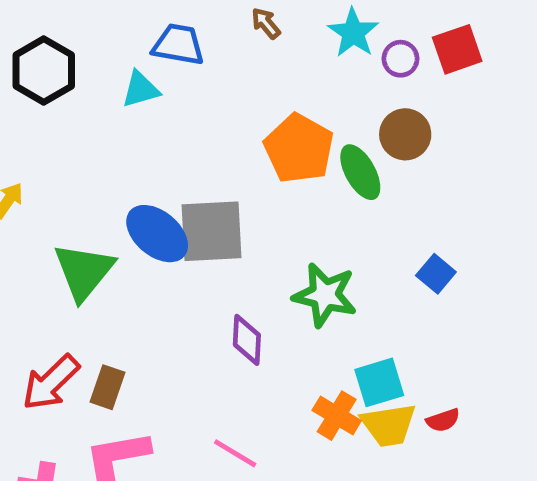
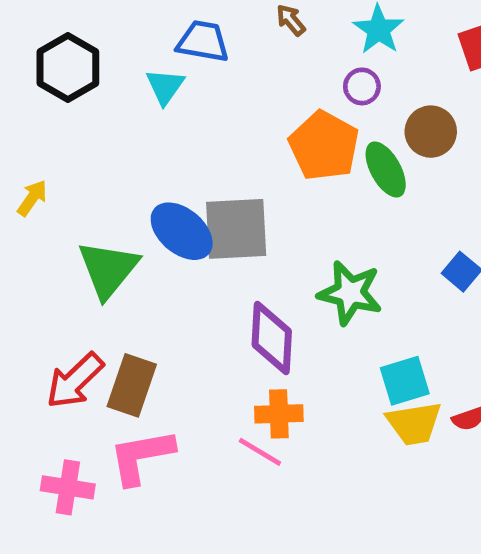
purple circle: (400, 59) -> (362, 86), moved
cyan triangle: (141, 89) -> (165, 86), turned -39
purple diamond: (247, 340) -> (272, 338), size x1.4
brown rectangle: (107, 387) -> (132, 385), size x1.4
orange cross: (337, 416) -> (279, 414), moved, turned -33

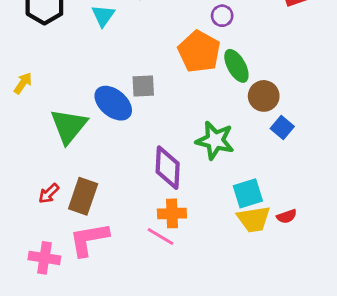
brown circle: (431, 132) -> (264, 96), moved
gray square: (236, 229) -> (143, 86), moved, size x0.6
red arrow: (75, 381) -> (49, 193), size x0.6

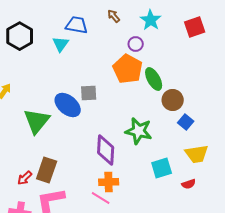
purple circle: (222, 16) -> (136, 44), moved
red arrow: (49, 193) -> (25, 178), moved
yellow trapezoid: (254, 219) -> (197, 154), moved

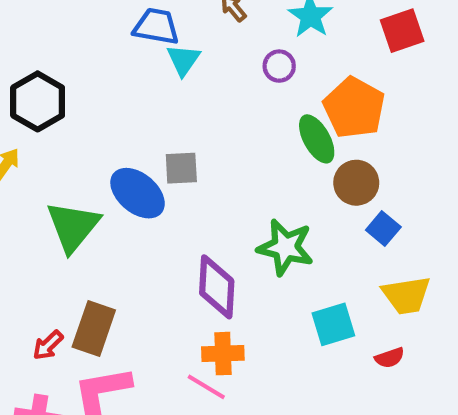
black hexagon: (20, 36) -> (38, 101), moved
cyan triangle: (61, 44) -> (183, 60), moved
orange pentagon: (128, 69) -> (354, 108), moved

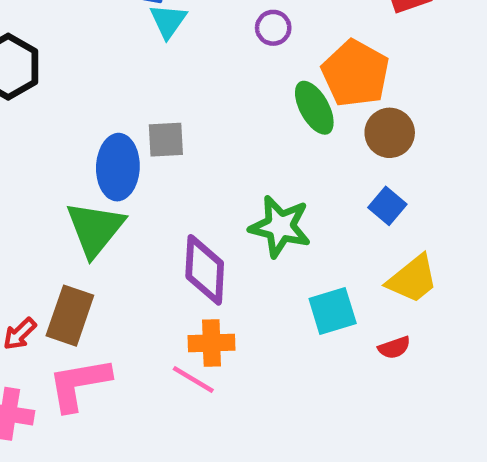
brown circle: (356, 183) -> (390, 133), moved
blue ellipse: (138, 193) -> (118, 167), turned 52
green triangle: (73, 226) -> (95, 229), moved
yellow trapezoid: (406, 295) -> (413, 279), turned -30

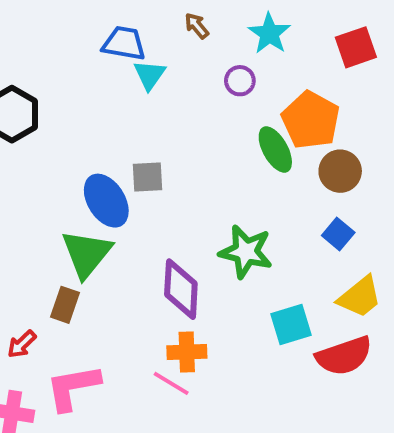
blue ellipse: (118, 167) -> (106, 201), turned -34
brown rectangle: (70, 316) -> (65, 305), moved, size x0.7
red semicircle: (394, 348) -> (344, 356), size x2.0

